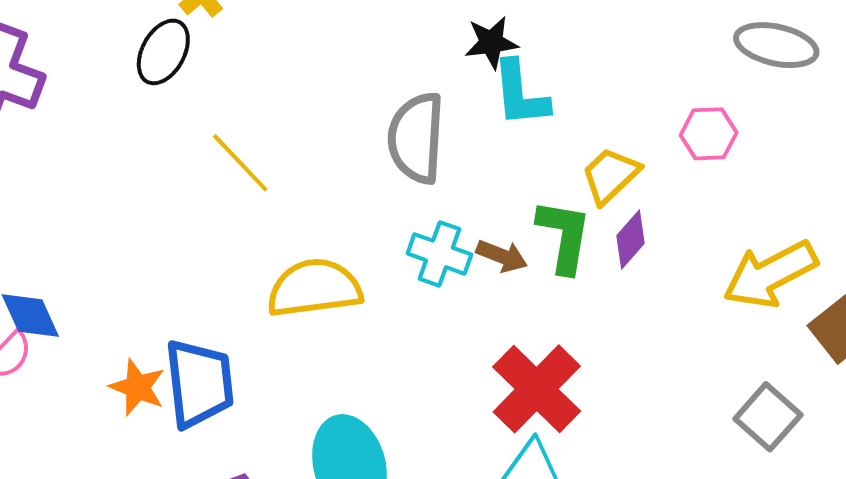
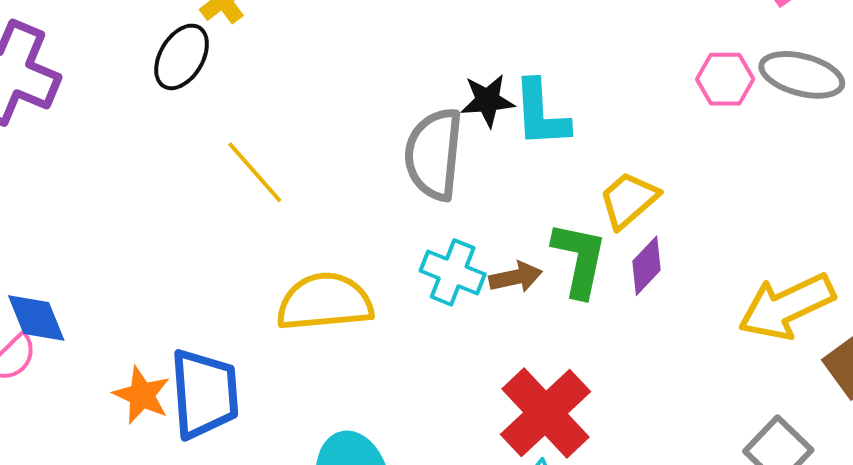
black star: (491, 42) -> (488, 101), moved
pink hexagon: (709, 134) -> (725, 79), moved
brown arrow: (502, 256) -> (516, 277), turned -36

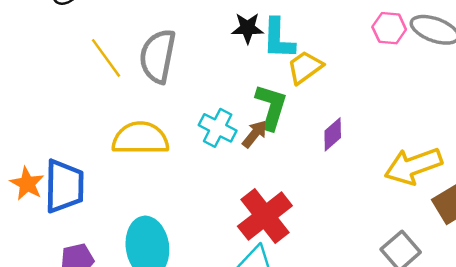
gray semicircle: (434, 154) -> (158, 56), moved
yellow trapezoid: (629, 200) -> (305, 67), moved
green L-shape: (579, 259) -> (271, 107), moved
brown arrow: (516, 277) -> (255, 134), turned -44

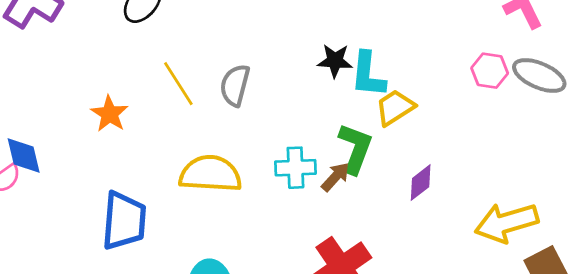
gray semicircle: (158, 56) -> (235, 85), size x0.7
cyan cross: (218, 128) -> (295, 168), turned -33
orange star: (27, 184) -> (109, 114), moved

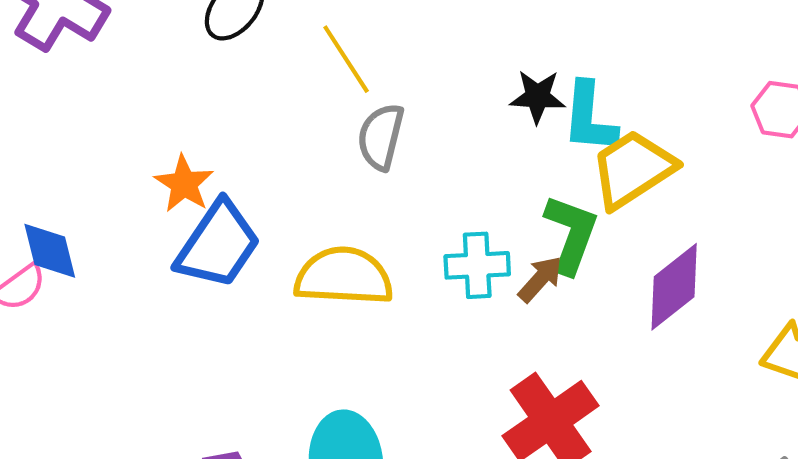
yellow line: (178, 84) -> (346, 59), moved
yellow trapezoid: (395, 108) -> (633, 169), size x1.4
purple diamond: (421, 183) -> (674, 287), size x1.5
blue trapezoid: (124, 221) -> (218, 245), moved, turned 30

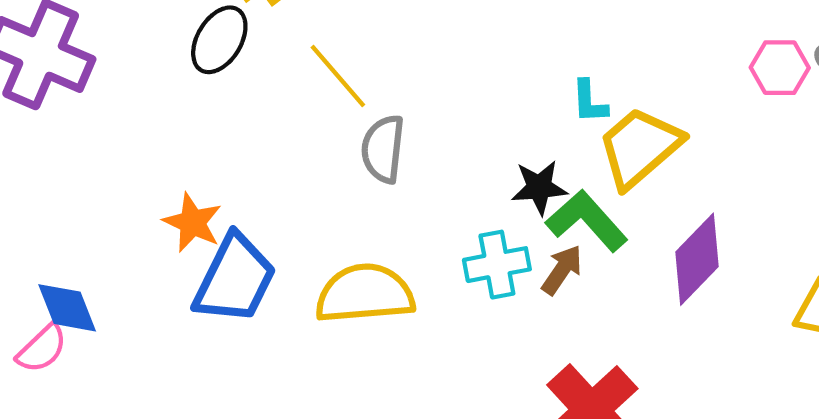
black star: (538, 97) -> (539, 187), moved
cyan L-shape: (590, 118) -> (589, 102), size x0.6
green L-shape: (571, 234) -> (587, 221), turned -54

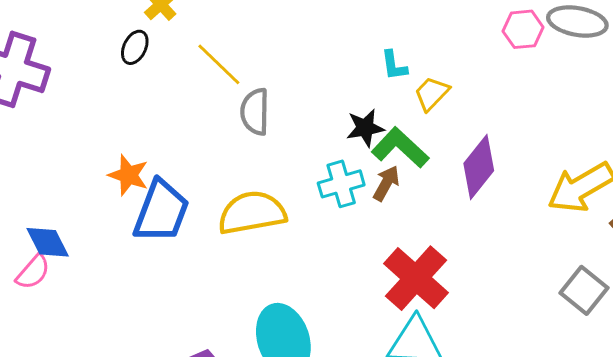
black ellipse: (219, 40) -> (135, 47), size x0.7
yellow trapezoid: (640, 147) -> (432, 94), size x0.6

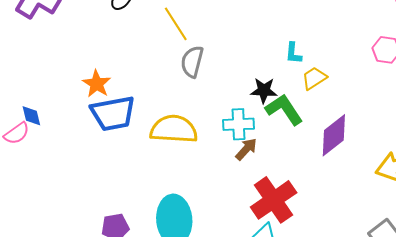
brown arrow: (386, 183) -> (246, 149), moved
blue trapezoid: (161, 211) -> (113, 113), turned 45
blue diamond: (48, 242) -> (31, 116), size x0.7

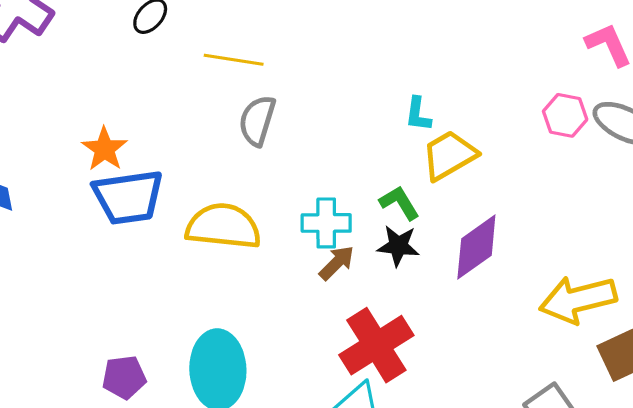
yellow line: (176, 24) -> (234, 60), turned -51
yellow trapezoid: (314, 78) -> (449, 155), size x1.4
black star: (264, 90) -> (398, 246), moved
green L-shape: (284, 109) -> (399, 203), size x0.7

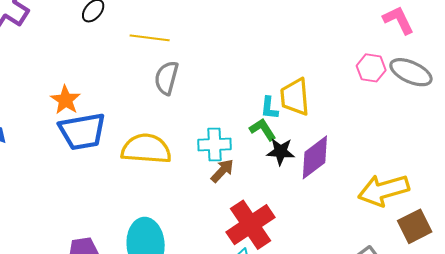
cyan L-shape: (418, 114) -> (269, 108), moved
yellow trapezoid: (449, 155) -> (295, 97), turned -63
black star: (398, 246) -> (281, 152), moved

